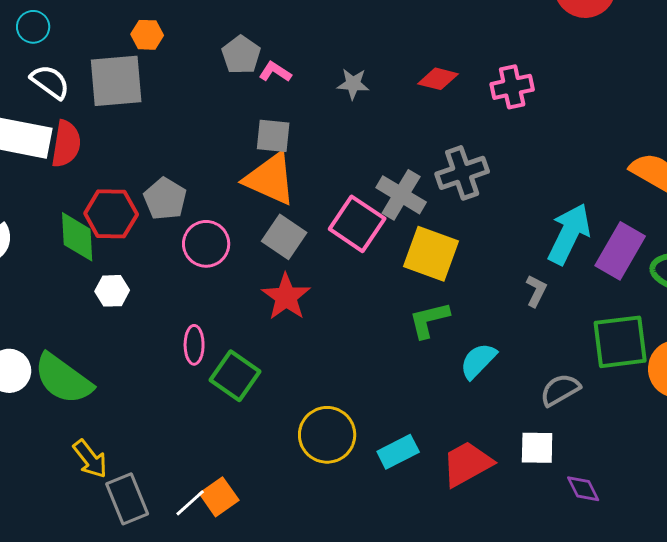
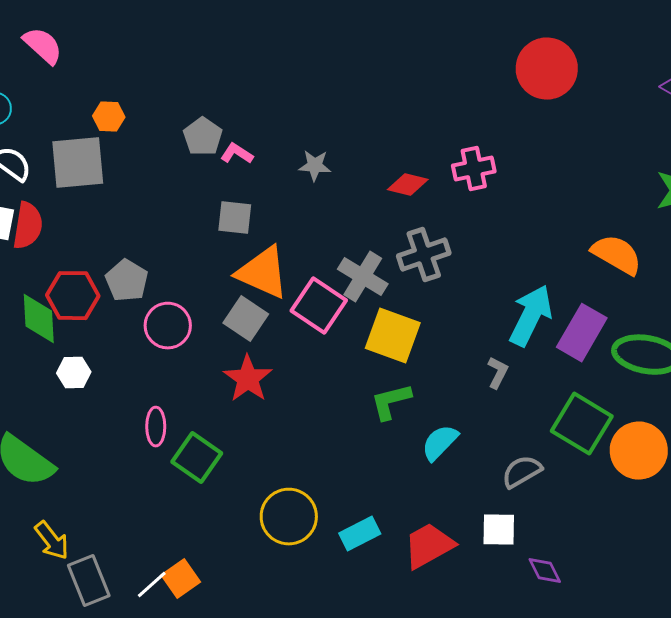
red diamond: (438, 79) -> (408, 185), moved
orange triangle: (270, 179) -> (263, 273), moved
green square: (620, 342) -> (582, 424), turned 38

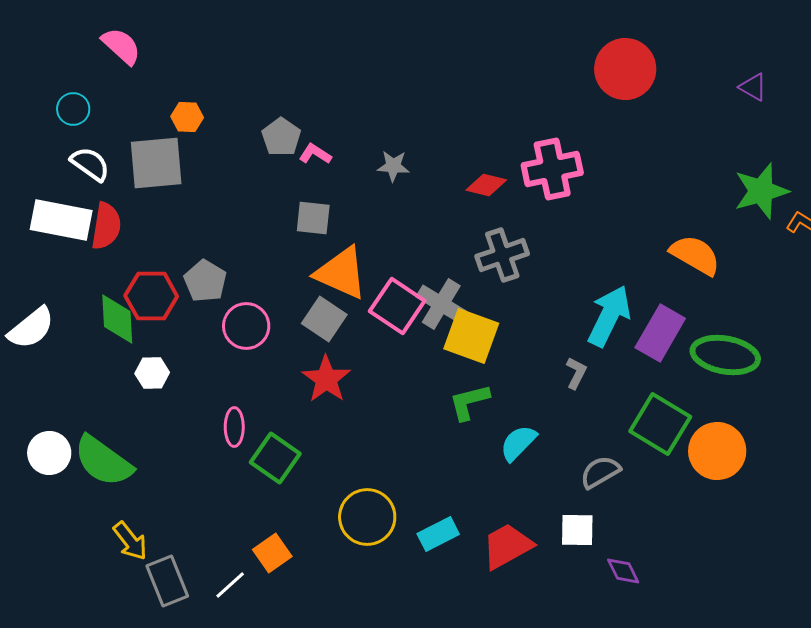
pink cross: (474, 169) -> (552, 169), size x1.4
gray cross: (363, 277) -> (441, 304), moved
orange square: (181, 579) -> (272, 553), moved

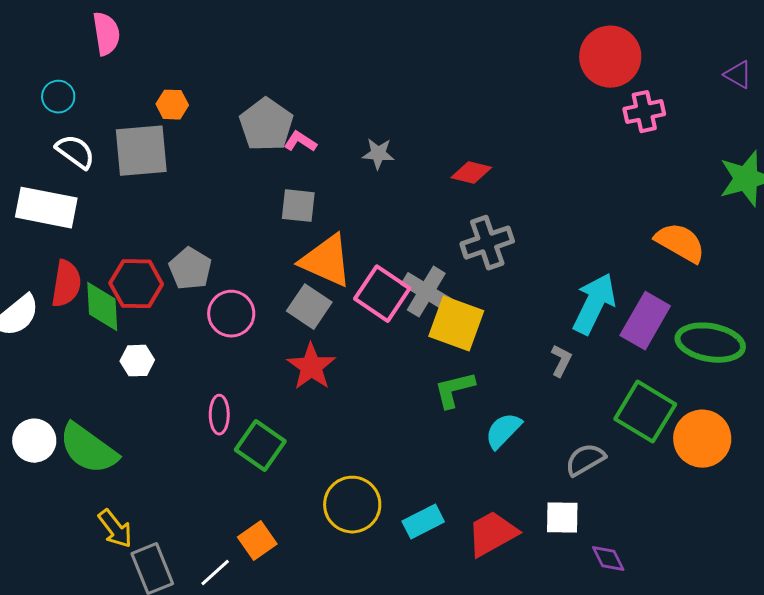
pink semicircle: (121, 46) -> (106, 34), turned 39
gray pentagon: (281, 137) -> (266, 125), size x1.4
pink cross: (552, 169) -> (644, 112), moved, size x0.7
red semicircle: (106, 226) -> (66, 284), moved

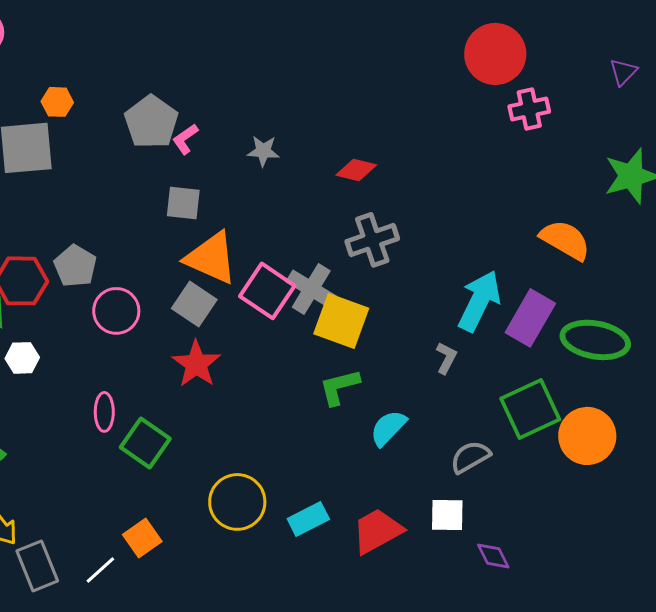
purple triangle: (738, 75) -> (623, 72), turned 44
pink L-shape: (300, 142) -> (185, 139), turned -68
green square: (645, 412) -> (530, 409), turned 34

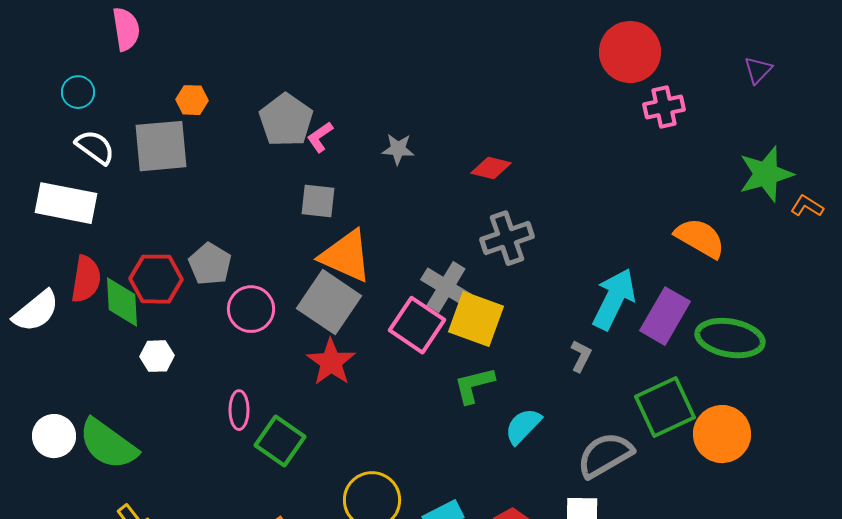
pink square: (267, 291) -> (417, 325), moved
gray square: (194, 304) -> (329, 302), size x1.4
gray semicircle: (470, 457) -> (605, 455), size x1.4

